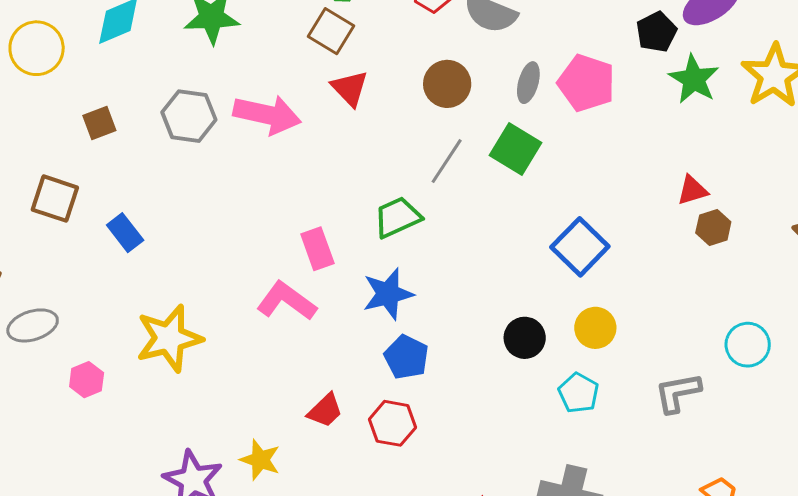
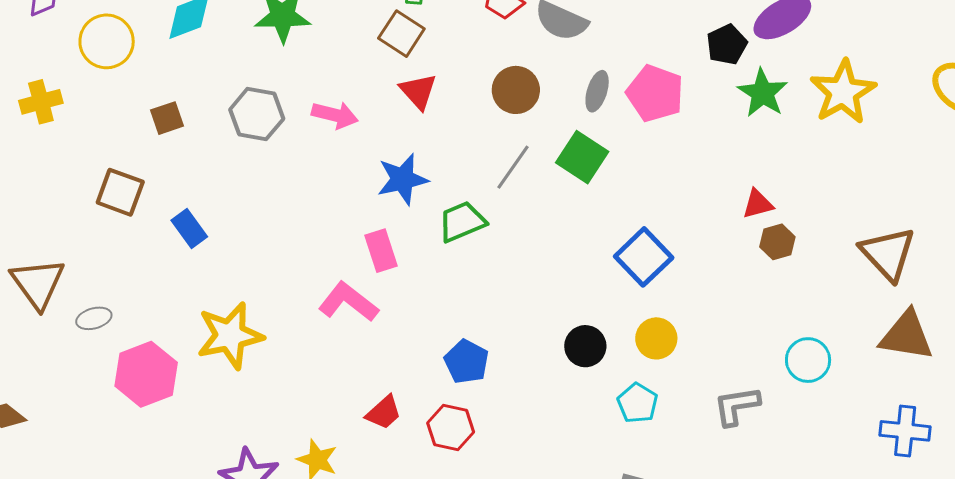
pink arrow: (267, 115) -> (335, 115), size x0.7
blue star: (388, 294) -> (402, 179), moved
gray ellipse: (33, 325) -> (94, 318), size x0.7
pink hexagon: (87, 380) -> (146, 374), size x1.8

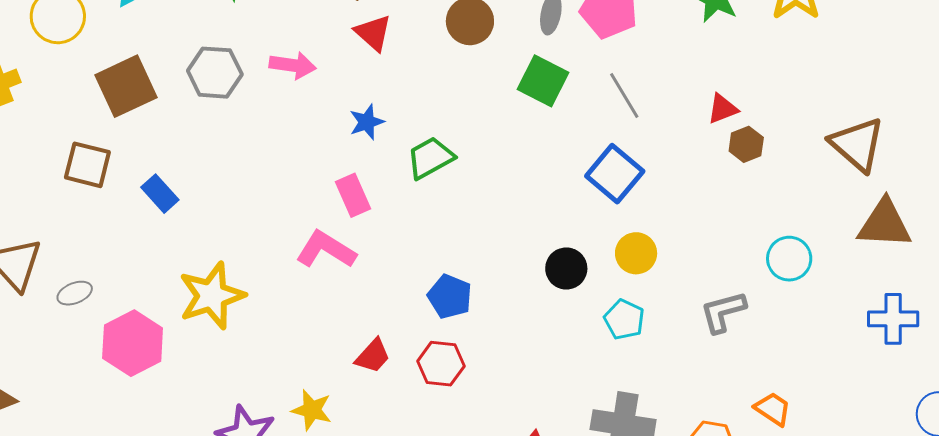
brown square: (167, 118) -> (126, 86), size x1.8
gray line: (513, 167) -> (624, 95), moved, turned -60
blue star: (402, 179) -> (367, 122), size x0.7

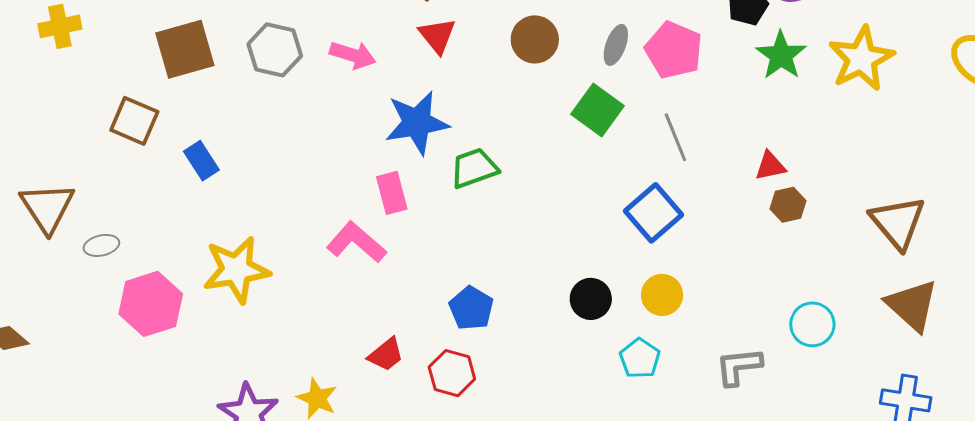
blue star: (367, 122) -> (417, 123), size x1.8
brown triangle: (885, 224) -> (912, 305), turned 30

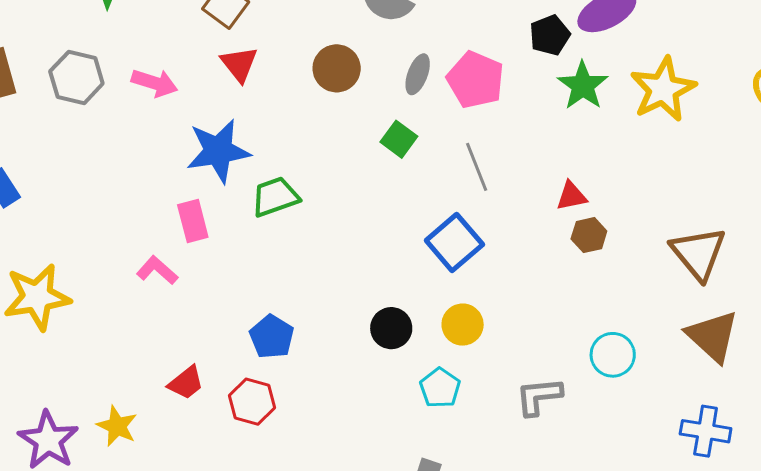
green square: (597, 110) -> (399, 139), size x0.7
pink L-shape: (356, 242) -> (157, 270), size x0.7

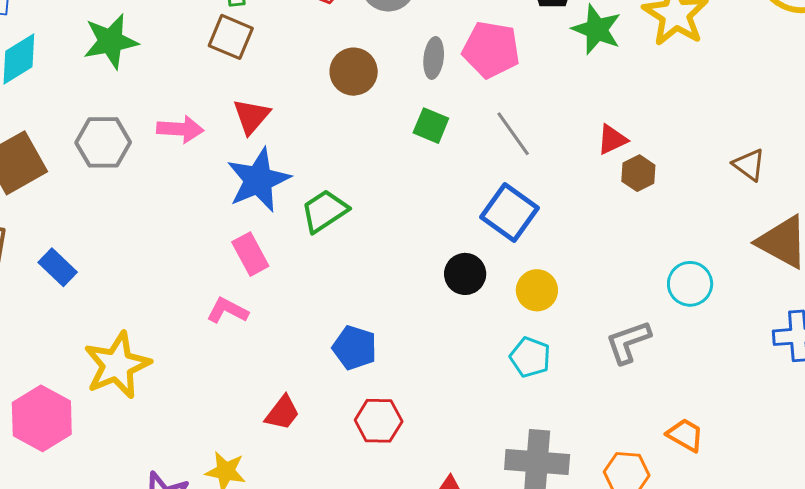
red triangle: (239, 64) -> (251, 116), moved, turned 33
brown triangle: (698, 253) -> (749, 165), size x0.6
black circle: (391, 328) -> (465, 274), moved
red hexagon: (252, 402) -> (379, 421), moved

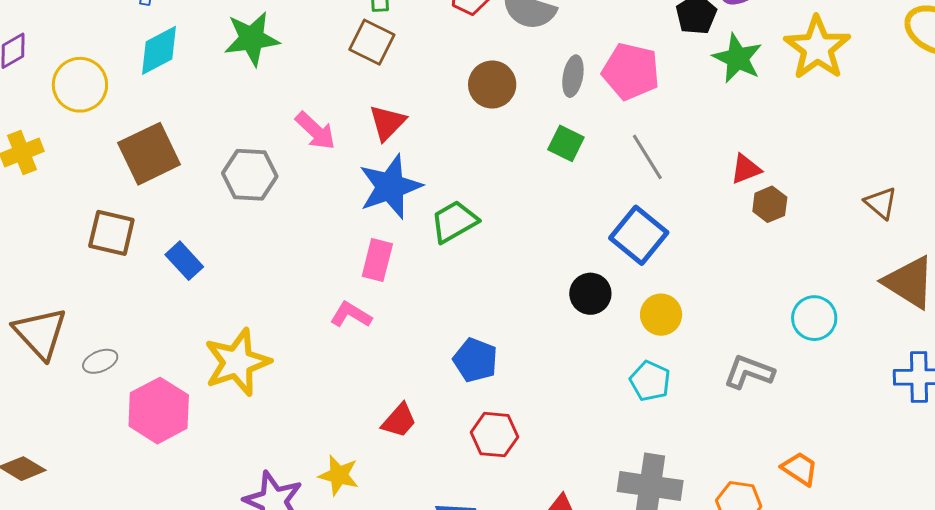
pink arrow: (180, 129) -> (315, 131), turned 36
gray hexagon: (103, 142) -> (250, 175), moved
pink rectangle: (250, 254) -> (377, 260), turned 39
gray L-shape: (628, 342) -> (749, 372), turned 36

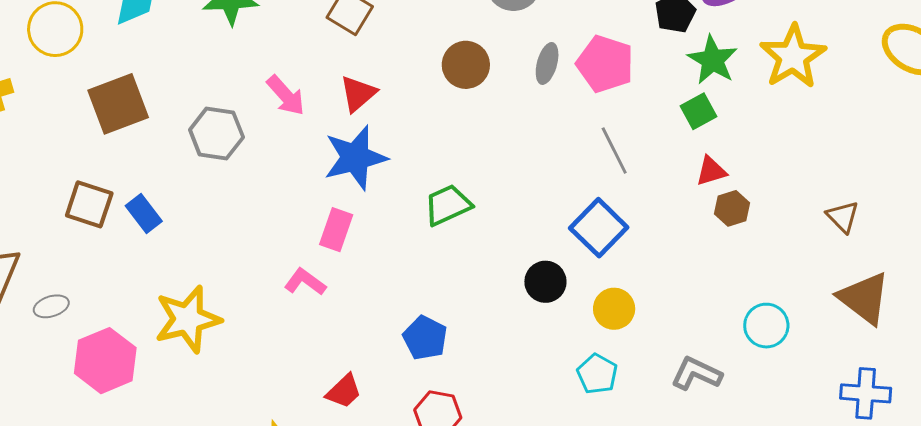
green square: (566, 143) -> (699, 111), moved, turned 30
green trapezoid: (454, 222) -> (448, 205), moved
brown square: (111, 233) -> (89, 204), moved

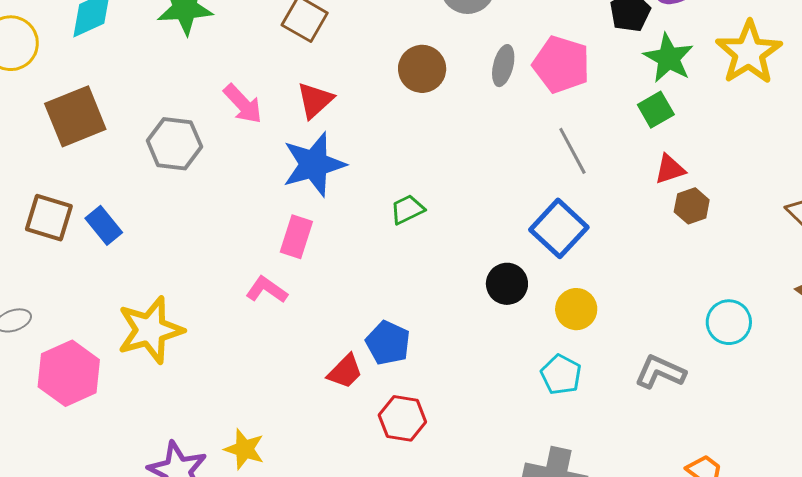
green trapezoid: (448, 205) -> (407, 209), size x0.7
red trapezoid: (344, 391) -> (345, 371), moved

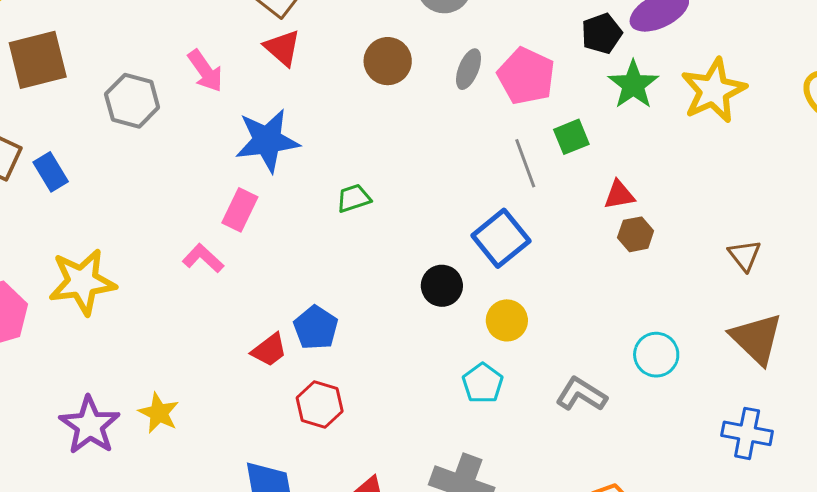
red triangle: (315, 100) -> (282, 48), moved, turned -45
green square: (656, 110) -> (571, 137), moved

